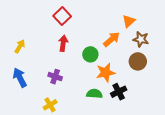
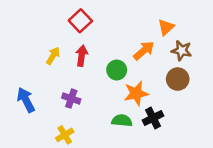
yellow arrow: (20, 46) -> (53, 56), moved

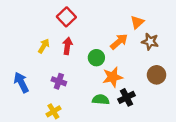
brown circle: (178, 79) -> (157, 75), moved

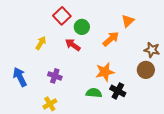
brown star: (150, 42) -> (152, 50), moved
red arrow: (67, 46) -> (73, 45), moved, turned -63
green circle: (96, 58) -> (82, 27), moved
black cross: (126, 97) -> (118, 91), turned -35

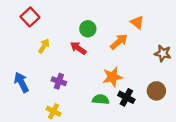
red square: (62, 16) -> (30, 17), moved
orange triangle: (128, 21) -> (137, 22), turned -40
brown circle: (146, 70) -> (156, 91), moved
yellow cross: (50, 104) -> (54, 111), turned -32

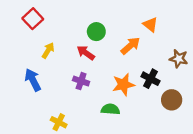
purple cross: (59, 81) -> (81, 81), moved
blue arrow: (21, 82) -> (33, 80), moved
black cross: (126, 97) -> (150, 79), moved

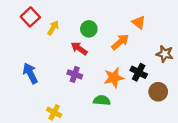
yellow arrow: (48, 50) -> (53, 28), moved

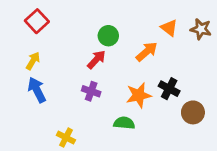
yellow arrow: (53, 28) -> (33, 61), moved
red arrow: (79, 48) -> (96, 60), turned 98
brown star: (165, 54) -> (201, 29), moved

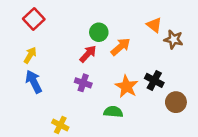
brown star: (201, 29) -> (174, 39), moved
orange arrow: (147, 52) -> (120, 47), moved
orange star: (139, 95) -> (127, 86), turned -30

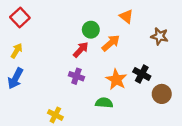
red square: (34, 19) -> (20, 17), moved
orange triangle: (154, 25) -> (126, 16), moved
yellow arrow: (30, 55) -> (17, 51), moved
blue arrow: (34, 82) -> (15, 78), moved, turned -125

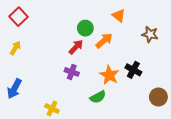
blue arrow: (15, 78) -> (14, 89), moved
brown circle: (162, 94) -> (158, 97), moved
green semicircle: (104, 103) -> (98, 97), turned 147

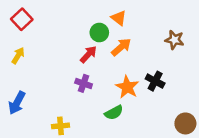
orange triangle: (119, 16) -> (119, 18), moved
brown circle: (158, 97) -> (185, 123), moved
yellow cross: (52, 108) -> (60, 126), turned -32

